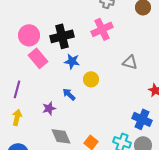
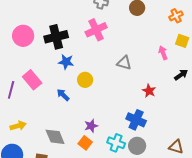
pink rectangle: (38, 58) -> (32, 80), moved
purple star: (49, 108) -> (91, 126), moved
yellow arrow: (17, 117) -> (18, 126), moved, turned 63

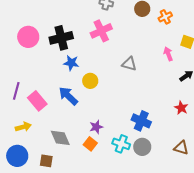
orange cross: (176, 16) -> (165, 17), moved
pink rectangle: (32, 80) -> (37, 101), moved
red star: (149, 91) -> (181, 108), moved
blue arrow: (63, 95) -> (68, 96), size x1.5

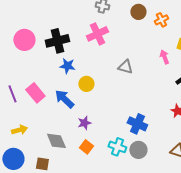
purple line: (16, 91) -> (12, 94), turned -36
pink rectangle: (37, 101) -> (35, 93), moved
purple star: (96, 127) -> (84, 123), moved

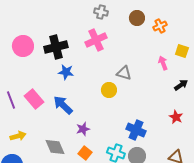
yellow circle: (86, 84) -> (109, 90), moved

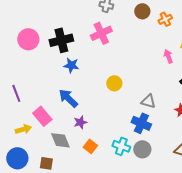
gray triangle: (124, 73) -> (148, 101), moved
pink rectangle: (34, 99) -> (42, 116), moved
purple star: (83, 129) -> (80, 122), moved

